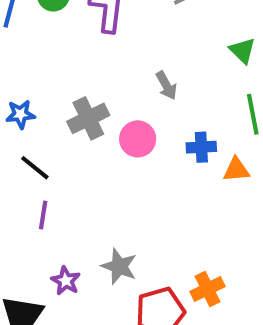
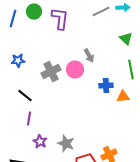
blue star: (20, 114) -> (18, 61), moved
pink circle: (138, 139) -> (75, 70), moved
purple star: (66, 281) -> (40, 142), moved

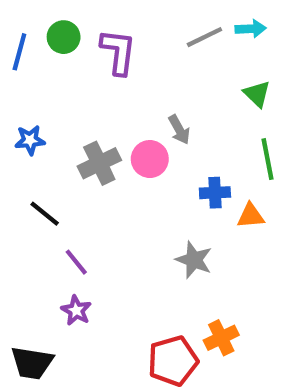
purple line: (29, 119) -> (76, 262), moved, turned -48
gray star: (66, 144) -> (194, 260), moved

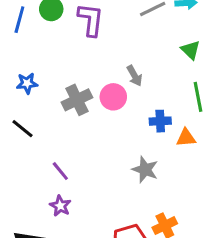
black line: (45, 214) -> (22, 129), moved

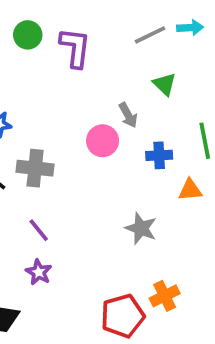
green triangle: (191, 50) -> (165, 84), moved
gray cross: (77, 100) -> (35, 168), moved, turned 32
blue cross: (160, 121) -> (159, 155), moved

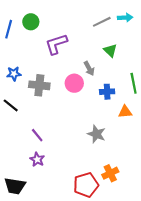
purple L-shape: (75, 48) -> (56, 44), moved, turned -115
gray cross: (35, 168) -> (39, 85), moved

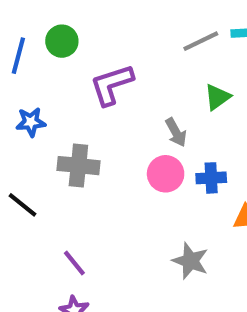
green triangle: (110, 50) -> (217, 97), turned 40
blue star: (14, 74) -> (31, 122), moved
pink circle: (74, 83) -> (166, 174), moved

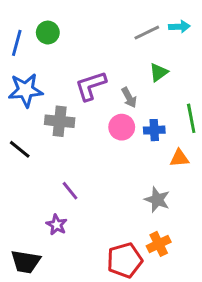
purple L-shape: (112, 85) -> (91, 86), moved
blue star: (31, 122) -> (26, 90), size x1.6
gray star: (190, 261) -> (157, 200), moved
purple line: (74, 263) -> (70, 191), moved

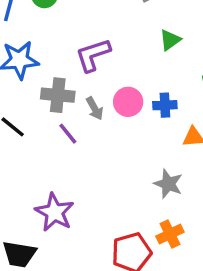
gray arrow: (129, 98) -> (95, 109), moved
purple line: (70, 191) -> (68, 134), moved
purple star: (57, 225) -> (54, 212), size x1.6

